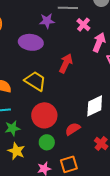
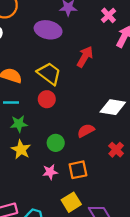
white diamond: (95, 106) -> (113, 107), turned 30
red circle: (44, 115) -> (47, 99), moved, size x0.6

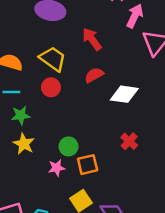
red arrow: (85, 57) -> (92, 39), turned -65
red semicircle: (86, 131) -> (94, 75), moved
green circle: (56, 143) -> (69, 146), moved

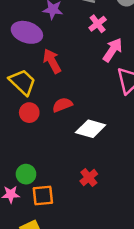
red arrow: (92, 39) -> (52, 61), moved
red circle: (51, 87) -> (29, 113), moved

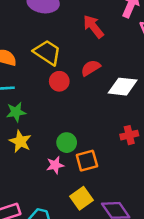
red arrow: (52, 61) -> (93, 27), moved
red cross: (89, 178) -> (129, 135), turned 36

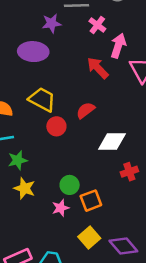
red arrow: (93, 27) -> (98, 68), moved
white diamond: (123, 87) -> (112, 142), moved

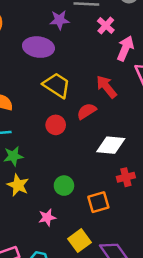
red arrow: (98, 68) -> (106, 87), moved
yellow trapezoid: (42, 99) -> (57, 85), moved
orange square: (91, 201) -> (98, 202), moved
pink star: (61, 208) -> (47, 217), moved

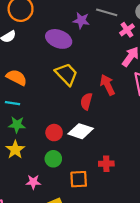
pink cross: (106, 25) -> (127, 30), moved
red semicircle: (87, 111) -> (86, 101), turned -56
red circle: (56, 125) -> (54, 133), moved
white diamond: (111, 145) -> (81, 131), moved

